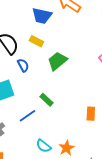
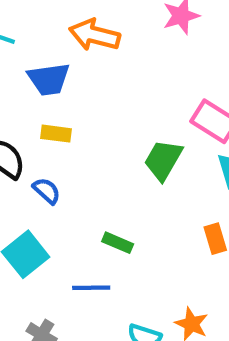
green trapezoid: (57, 61) -> (163, 160), moved
blue line: (28, 116) -> (91, 288), turned 54

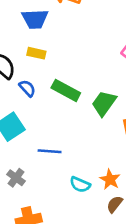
green trapezoid: (163, 160) -> (104, 103), moved
green rectangle: (118, 243) -> (66, 90), moved, size x1.5

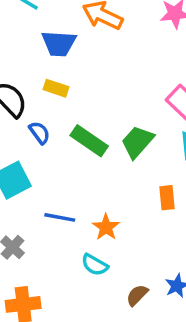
green trapezoid: (104, 103) -> (137, 142), moved
orange star: (110, 179) -> (106, 227), moved

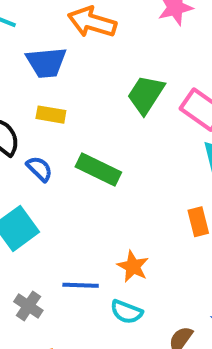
green trapezoid: (137, 142) -> (146, 94), moved
blue line: (60, 217) -> (81, 285), moved

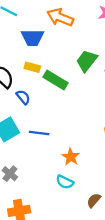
green rectangle: (98, 169) -> (56, 80), moved
blue line: (81, 285) -> (39, 133), moved

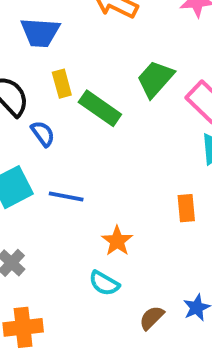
blue trapezoid: (32, 38) -> (40, 32), moved
yellow rectangle: (32, 67) -> (62, 84), turned 56

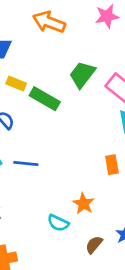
yellow rectangle: (62, 84) -> (16, 84), turned -48
orange star: (117, 241) -> (83, 204), moved

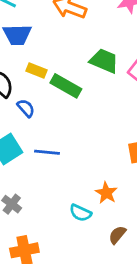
green trapezoid: (82, 75) -> (104, 61), turned 76

